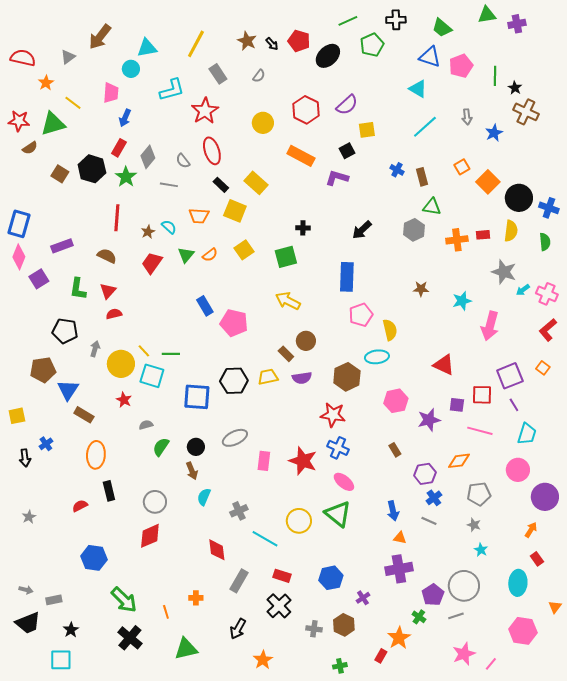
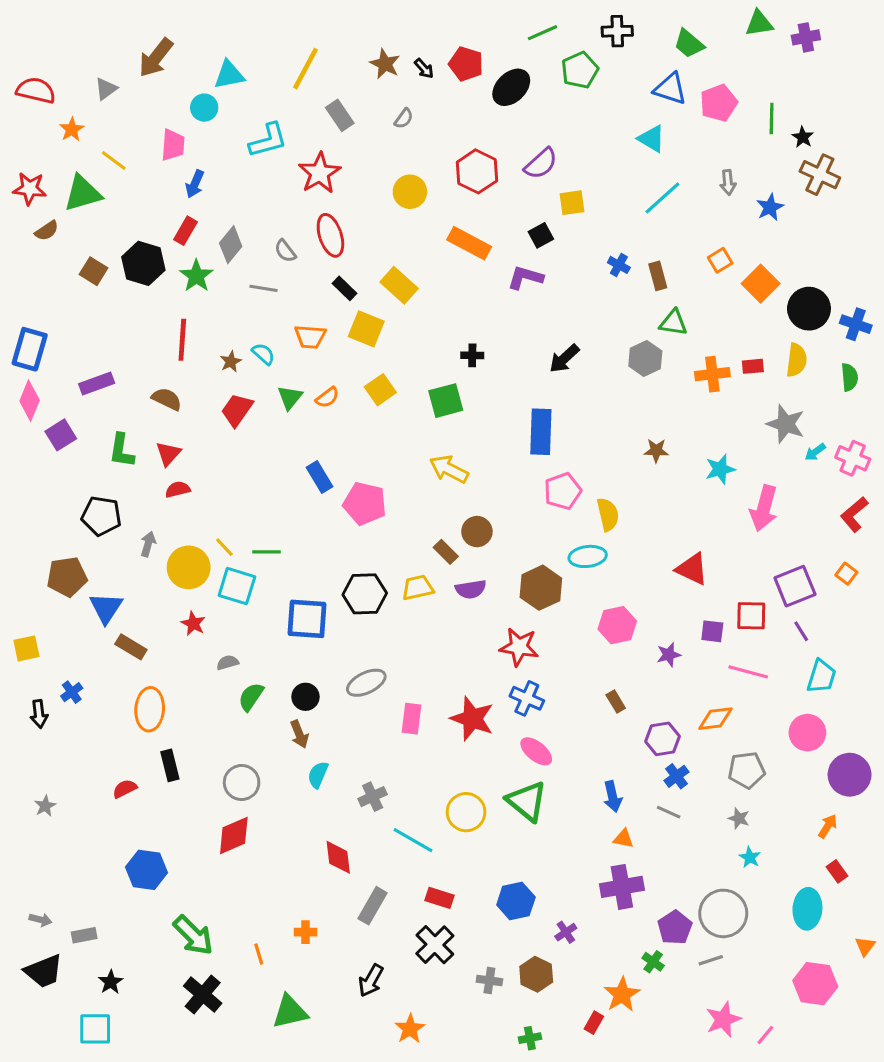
purple star: (429, 420) -> (669, 655), size x0.7

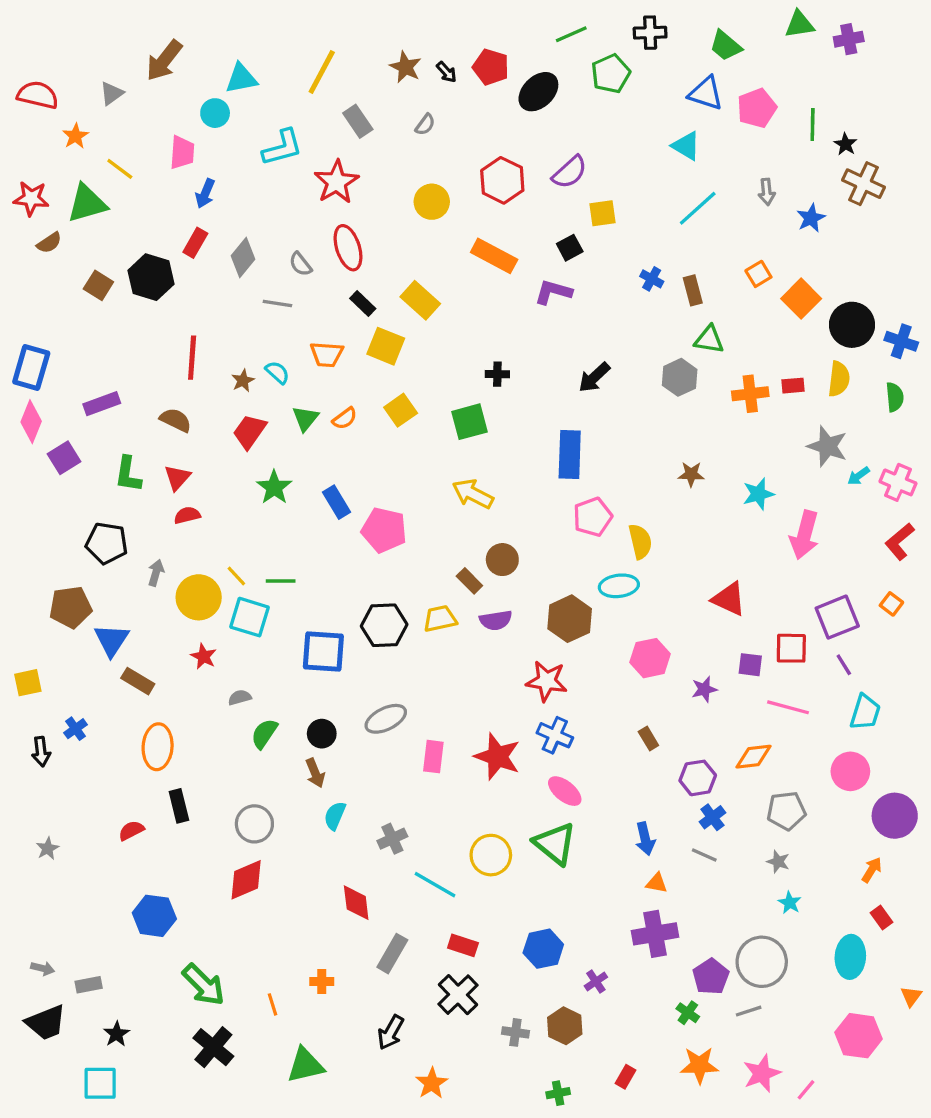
green star: (196, 276) -> (274, 487), moved
orange star: (622, 995) -> (699, 1065), moved, turned 30

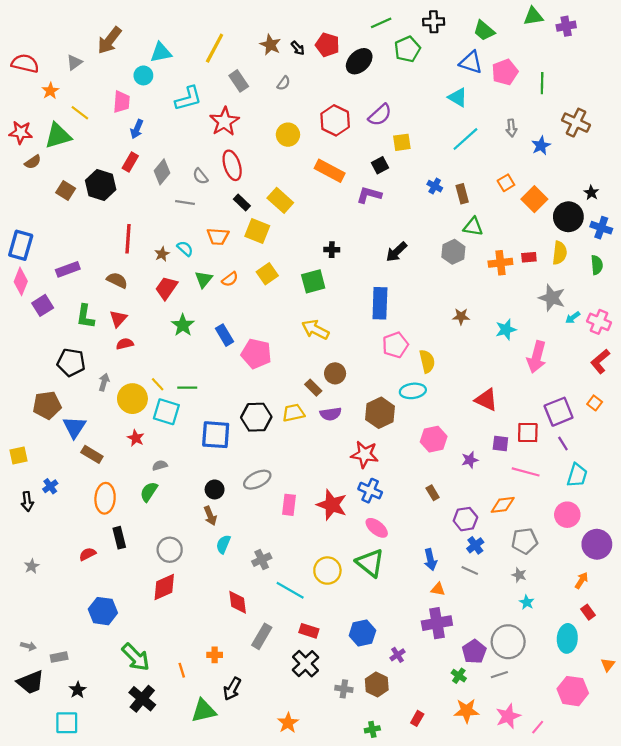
black star: (845, 144) -> (591, 193), moved
green semicircle: (264, 734) -> (149, 492), moved
black arrow: (391, 1032) -> (232, 689), moved

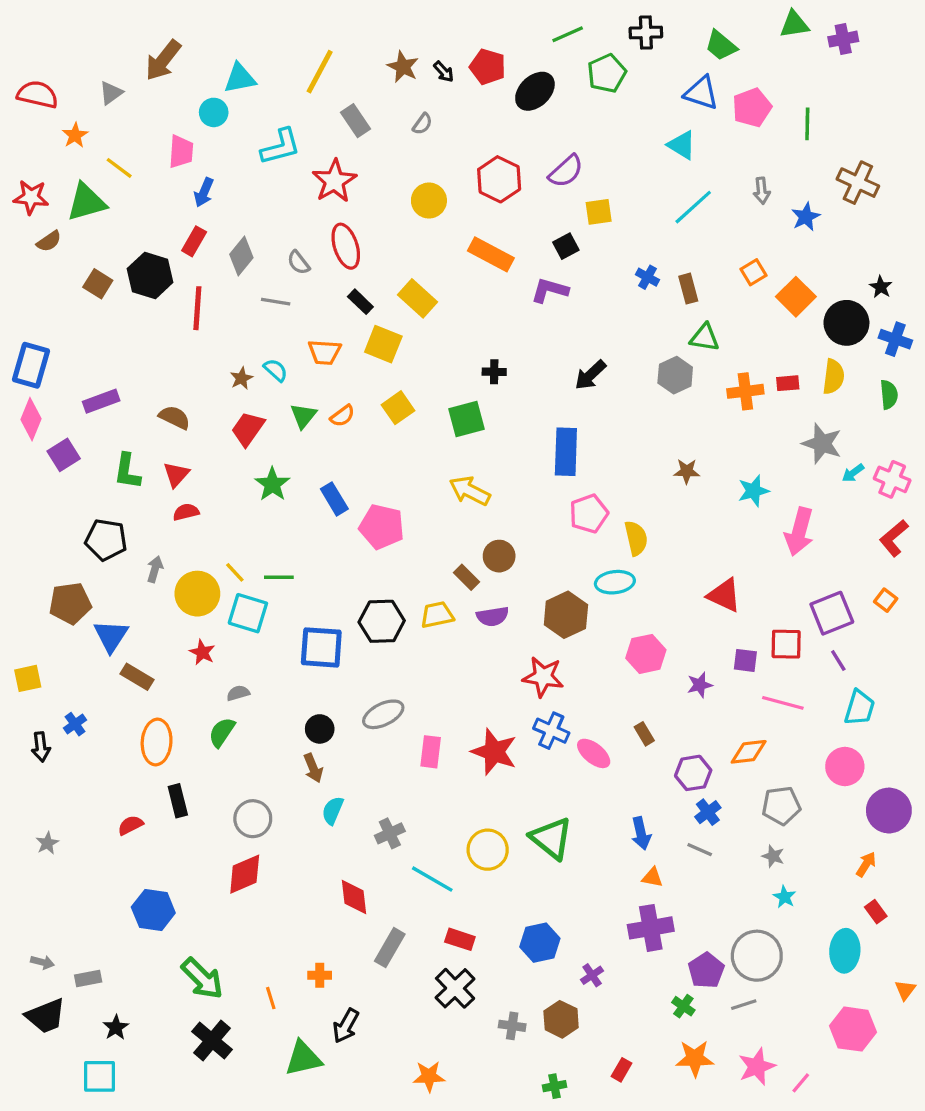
red line: (128, 239) -> (197, 308), moved
pink ellipse: (377, 528) -> (594, 753), moved
orange star: (288, 723) -> (429, 1076), turned 30

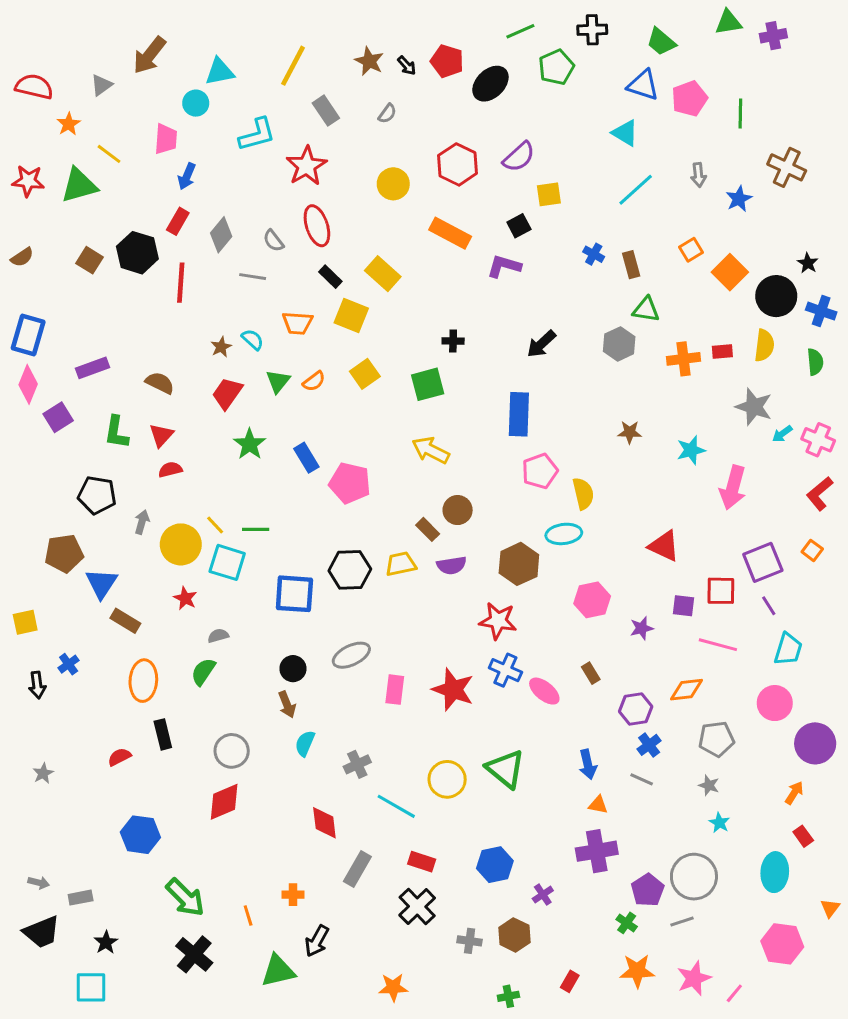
brown semicircle: (49, 241) -> (22, 257), moved

